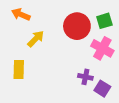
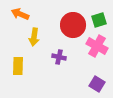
yellow arrow: (36, 39) -> (34, 37), turned 144
purple cross: (85, 77) -> (59, 57), moved

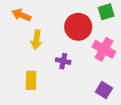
green square: (99, 20) -> (106, 12), moved
yellow rectangle: (18, 66) -> (31, 80), moved

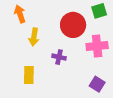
orange arrow: (21, 15) -> (20, 14), turned 48
pink cross: (104, 49) -> (97, 46), turned -35

